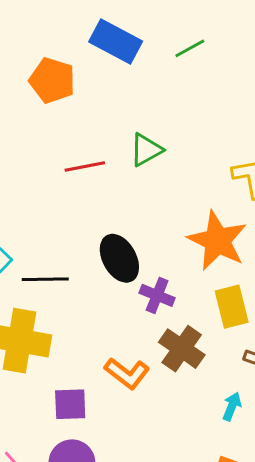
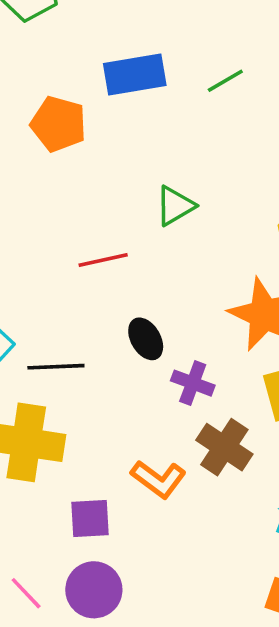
blue rectangle: (116, 41) -> (135, 75), turned -36
red line: (85, 167) -> (103, 260), moved
black ellipse: (119, 258) -> (146, 339), size x0.7

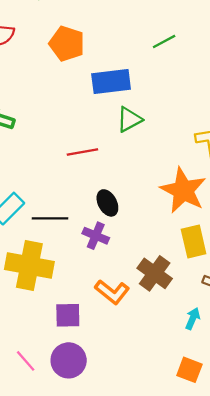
blue rectangle: (135, 75) -> (111, 81), moved
orange pentagon: (59, 124) -> (67, 44), moved
purple cross: (193, 383) -> (96, 236), moved

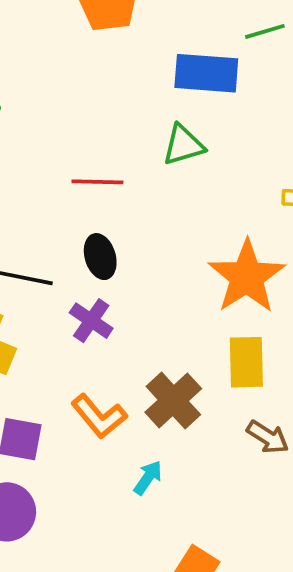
blue rectangle: (111, 81) -> (206, 73), moved
black ellipse: (107, 203) -> (100, 257), moved
cyan arrow: (193, 319) -> (148, 478), moved

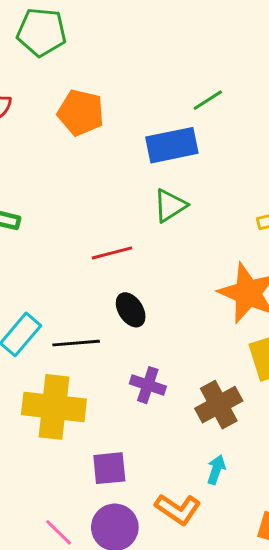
purple cross: (91, 321) -> (148, 385), moved
brown cross: (173, 400) -> (219, 405), turned 30
orange L-shape: (99, 416) -> (178, 509), moved

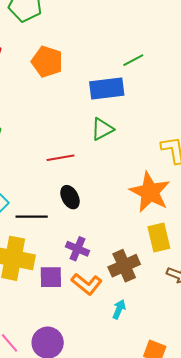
purple square: (109, 468) -> (51, 277), moved
orange L-shape: (178, 509) -> (87, 284), moved

